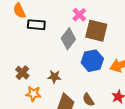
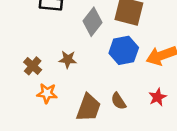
brown star: (54, 77) -> (68, 59), moved

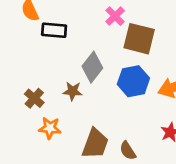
gray diamond: (92, 22) -> (92, 67), moved
brown semicircle: (118, 101) -> (128, 151), moved

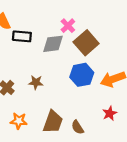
brown square: (139, 39) -> (86, 43), turned 35
gray diamond: (92, 67) -> (53, 44), moved, turned 45
orange star: (50, 128) -> (19, 121), moved

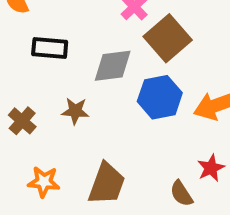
black rectangle: (22, 36) -> (50, 48), moved
gray diamond: (53, 44) -> (113, 66), moved
brown semicircle: (78, 127) -> (181, 194), moved

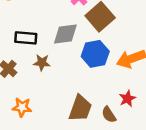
black rectangle: (50, 48) -> (26, 38), moved
brown trapezoid: (107, 184) -> (80, 108), moved

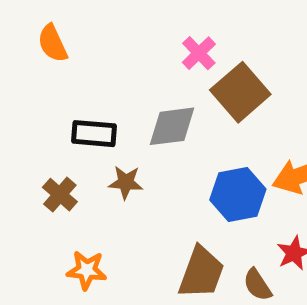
blue hexagon: (95, 54) -> (238, 195), moved

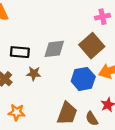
pink cross: (199, 53) -> (103, 17), moved, turned 32
brown square: (240, 92) -> (92, 46), moved

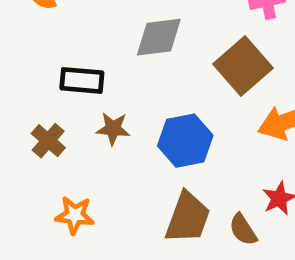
gray diamond: (54, 49) -> (159, 37), moved
blue hexagon: (83, 79) -> (185, 141), moved

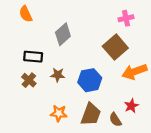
gray diamond: (159, 37) -> (63, 34), moved, turned -35
black rectangle: (82, 80) -> (33, 57), moved
orange star: (75, 215) -> (59, 113), moved

